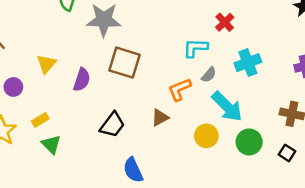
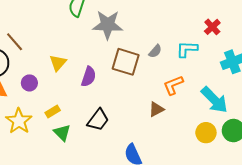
gray semicircle: (209, 75) -> (155, 51), moved
black trapezoid: (112, 125) -> (98, 120), moved
yellow circle: (206, 136) -> (206, 133), moved

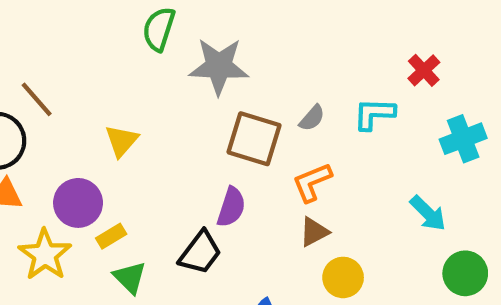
purple semicircle: (89, 77) -> (231, 207), moved
purple circle: (29, 83) -> (78, 203), moved, size x1.5
orange L-shape: (173, 85) -> (312, 182), moved
cyan arrow: (214, 100) -> (428, 213), size x0.7
yellow circle: (206, 133) -> (343, 277), moved

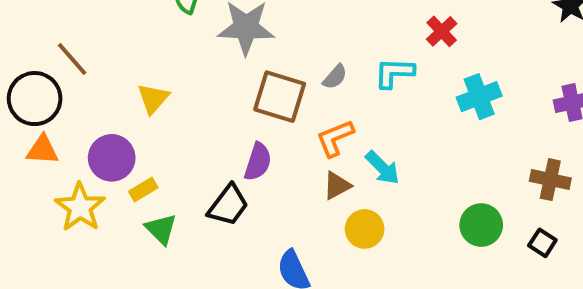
cyan arrow: (428, 213) -> (382, 168), moved

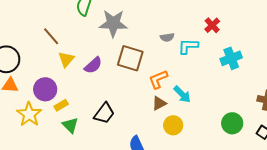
brown line: (72, 59) -> (51, 36), moved
gray semicircle: (335, 77) -> (167, 37), moved, turned 40
purple semicircle: (258, 162) -> (93, 65), moved, turned 30

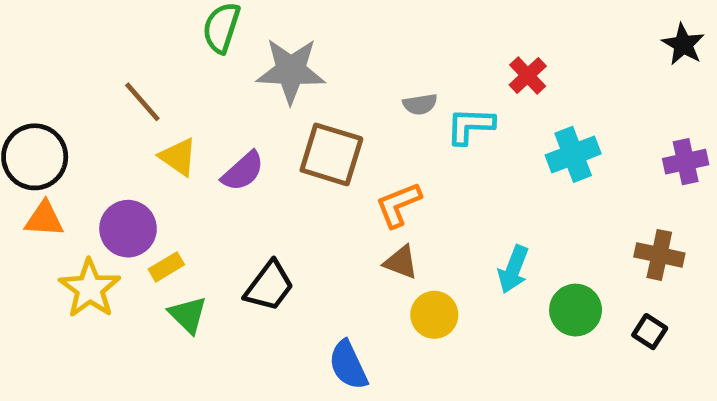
yellow triangle: (66, 59) -> (178, 157), turned -36
cyan arrow: (182, 94) -> (513, 269), moved, turned 66
brown triangle: (159, 103) -> (401, 262), turned 49

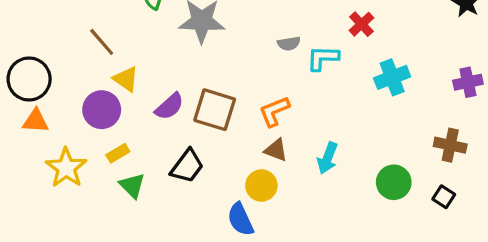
brown square: (331, 154) -> (215, 110), moved
purple semicircle: (243, 171) -> (169, 106), moved
purple circle: (128, 229) -> (102, 110), moved
cyan arrow: (513, 269) -> (328, 158), moved
yellow circle: (434, 315) -> (261, 185), moved

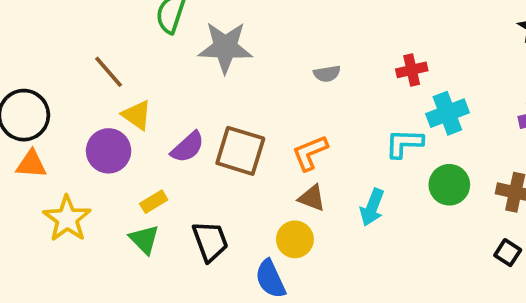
red cross: (361, 24) -> (412, 70), moved, turned 30
cyan L-shape: (323, 58) -> (404, 143), moved
yellow rectangle: (118, 153) -> (154, 202), moved
black trapezoid: (187, 166) -> (210, 241), moved, turned -57
green circle: (394, 182) -> (449, 185), moved

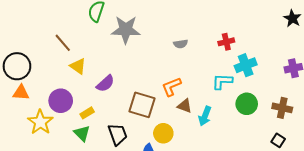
purple circle: (109, 151) -> (61, 101), moved
brown square: (240, 151) -> (142, 105), moved
brown triangle: (312, 198) -> (185, 106), moved

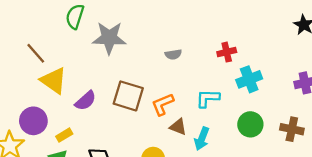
yellow triangle: (78, 66) -> (54, 81), size x1.4
cyan L-shape: (222, 81) -> (208, 98), moved
brown square: (142, 105) -> (128, 96), moved

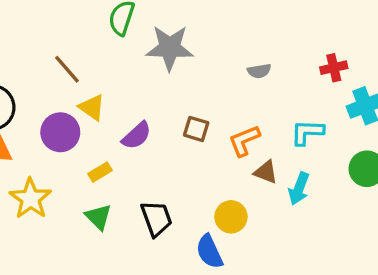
yellow triangle: (54, 81) -> (92, 107), size x0.7
brown square: (128, 96) -> (196, 129), size x0.6
purple circle: (33, 121) -> (60, 132), moved
yellow rectangle: (64, 135) -> (100, 172), moved

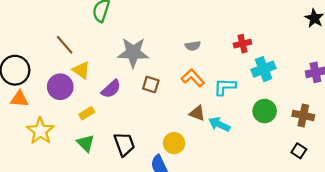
gray star: (170, 48) -> (133, 52), moved
orange L-shape: (244, 141) -> (193, 78), moved, turned 70
cyan arrow: (299, 189) -> (219, 124), turned 95

